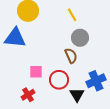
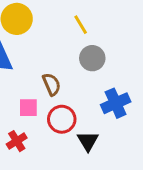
brown semicircle: (71, 56) -> (52, 84), moved
blue cross: (96, 81) -> (116, 103), moved

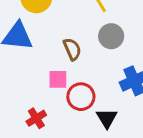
brown semicircle: (52, 84) -> (72, 49), moved
pink square: (28, 108) -> (58, 79), moved

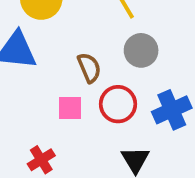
red circle: (81, 97) -> (118, 104), moved

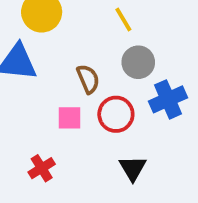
blue cross: (172, 110) -> (168, 99), moved

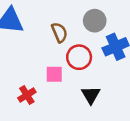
pink square: (69, 118) -> (54, 74), moved

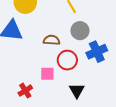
brown semicircle: (59, 32) -> (52, 40), turned -63

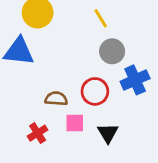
brown semicircle: (52, 40) -> (56, 99), moved
pink square: (47, 74) -> (75, 123), moved

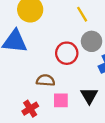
red circle: (95, 91) -> (67, 53), moved
black triangle: (108, 133) -> (89, 96), moved

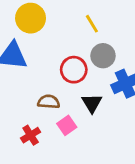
black triangle: (89, 96) -> (92, 103), moved
pink square: (61, 100) -> (67, 125), turned -35

